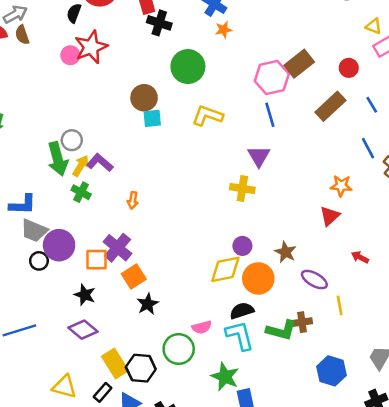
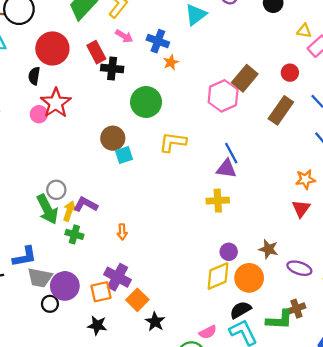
blue line: (270, 115) -> (231, 153), moved
purple triangle: (259, 156) -> (226, 169), turned -40

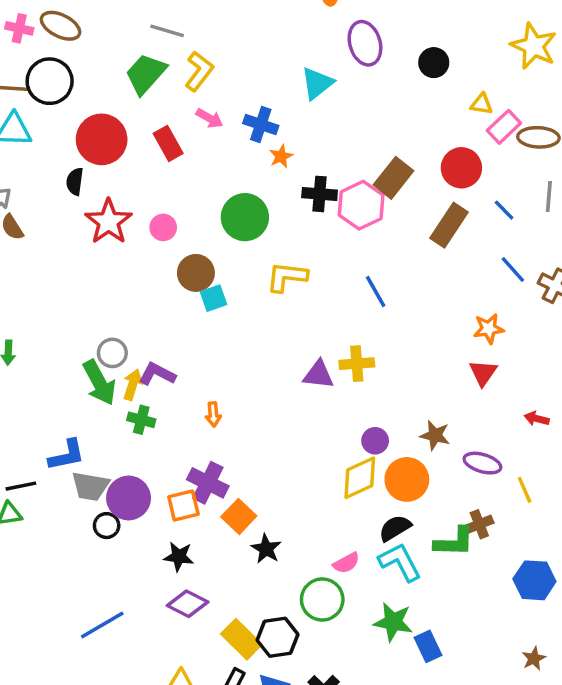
black cross: (112, 68) -> (320, 194), moved
red circle: (290, 73) -> (461, 168), size x1.5
pink circle: (39, 114) -> (163, 227), moved
purple triangle: (226, 169) -> (318, 375), moved

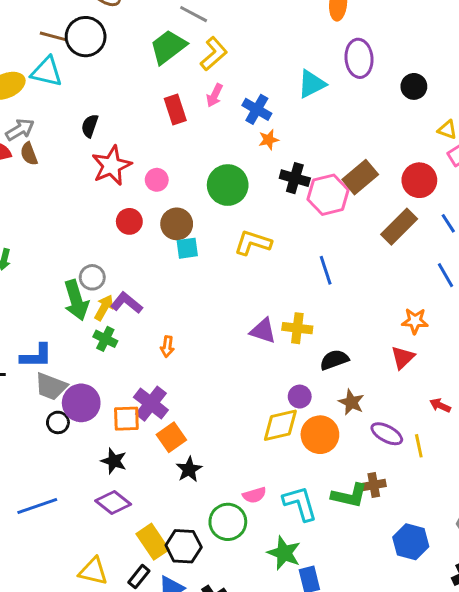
pink arrow: (209, 118) -> (215, 95), turned 75
red circle: (102, 139) -> (129, 221), moved, size x0.6
yellow line: (525, 490) -> (419, 446), moved
black semicircle: (395, 528) -> (334, 360), moved

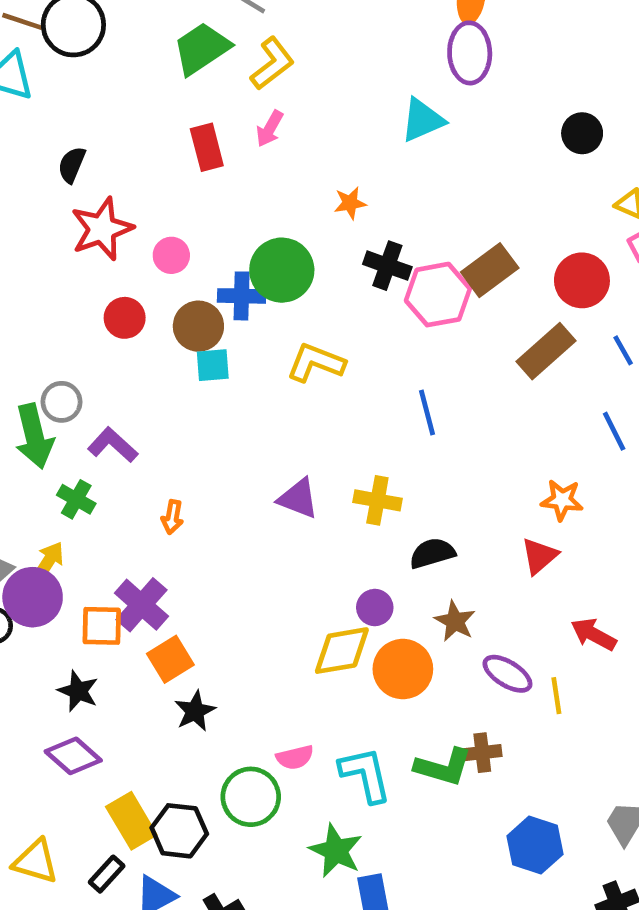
purple ellipse: (359, 58) -> (470, 53), moved
blue cross: (257, 109) -> (242, 296), moved, turned -32
yellow arrow: (104, 308) -> (48, 562), moved
purple triangle: (263, 331) -> (298, 498), moved
red arrow: (440, 405) -> (594, 634), size x1.4

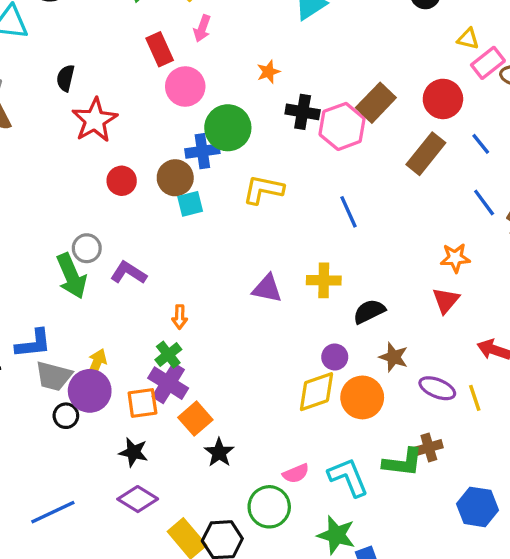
pink circle: (171, 255) -> (185, 86), moved, size x1.5
green cross: (76, 499) -> (168, 355), moved, turned 32

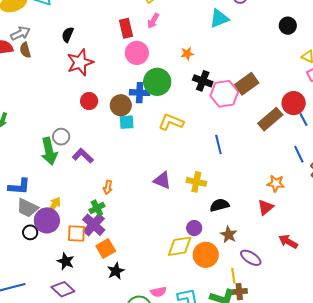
red circle: (443, 99) -> (294, 103), moved
yellow line: (475, 398) -> (233, 276), moved

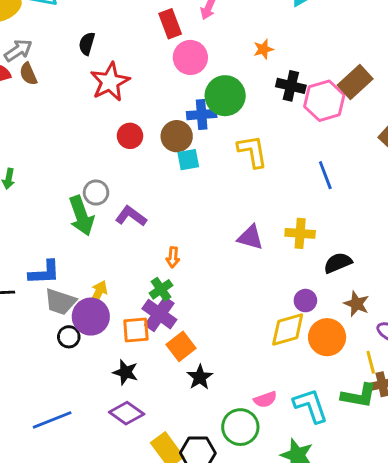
yellow L-shape: (171, 122) -> (252, 151), turned 65

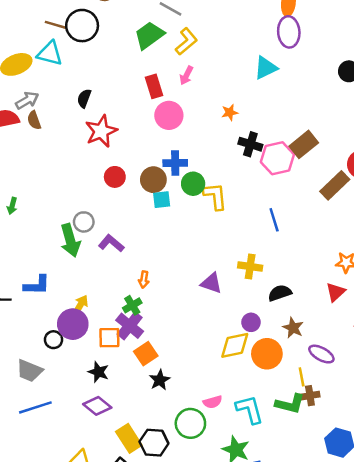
green circle: (225, 96) -> (193, 184), moved, size x0.7
purple triangle: (250, 237) -> (211, 283), moved
gray trapezoid: (60, 302) -> (29, 371), moved

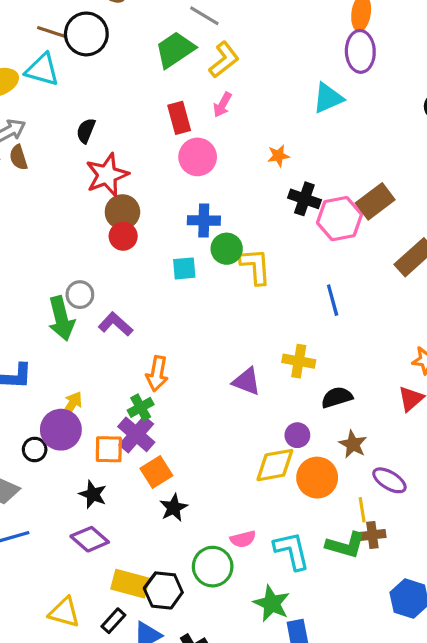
brown circle: (153, 180) -> (122, 212), moved
orange arrow: (144, 280) -> (157, 374), size x1.5
yellow rectangle: (129, 438) -> (130, 584), turned -44

